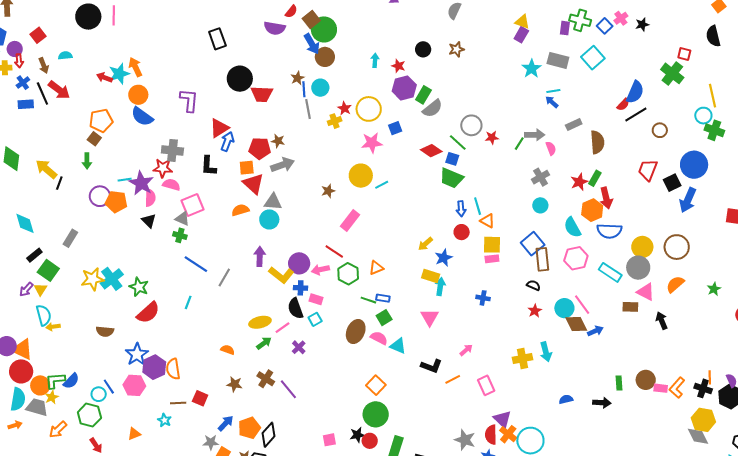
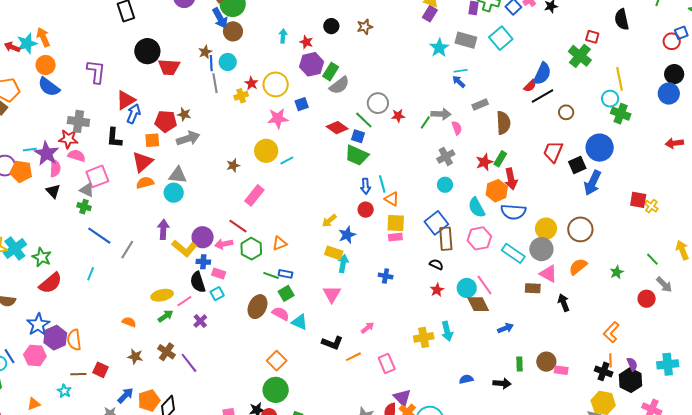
red triangle: (253, 184) -> (142, 162), moved, turned 35
blue arrow: (595, 331) -> (505, 328), moved
orange L-shape: (677, 388) -> (611, 332), moved

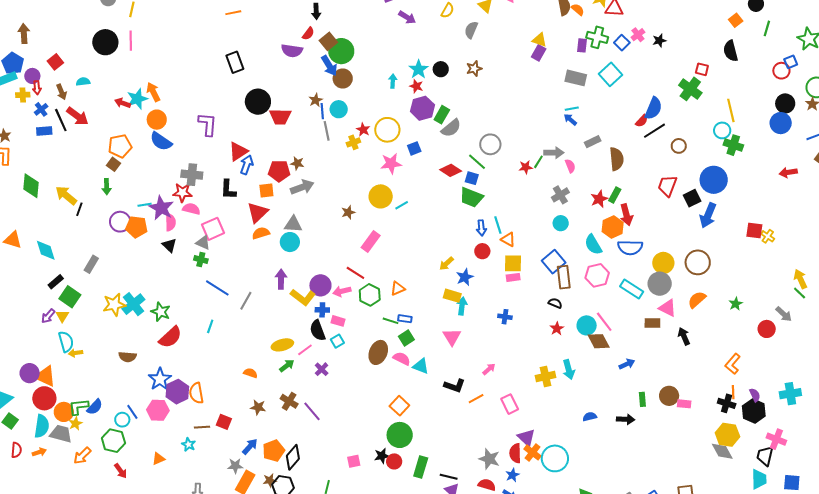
cyan star: (439, 48) -> (419, 69), moved
red star: (398, 116) -> (526, 167), moved
green line: (652, 259) -> (800, 293), moved

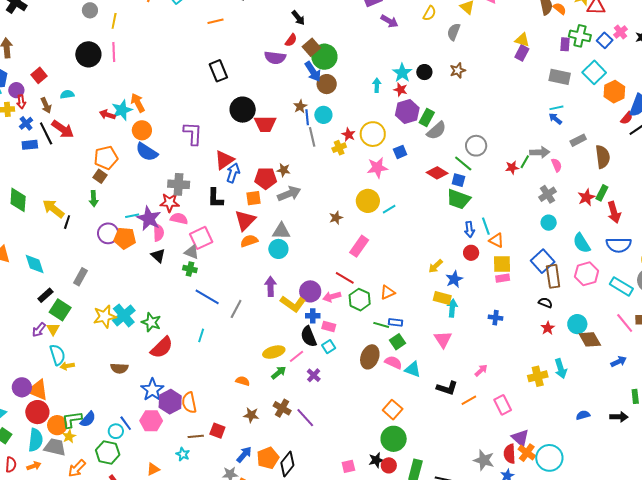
black arrow: (316, 11) -> (298, 18), turned -35
orange hexagon: (613, 227) -> (614, 92), moved
pink line: (604, 322) -> (625, 323), moved

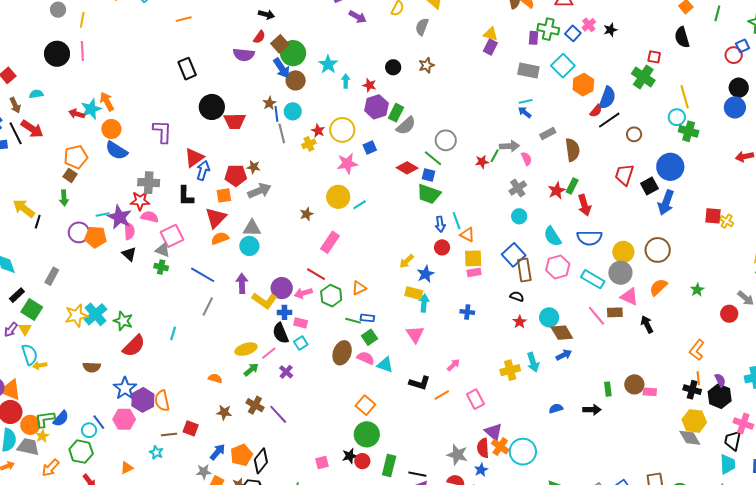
black arrow: (298, 18) -> (266, 15), turned -35
cyan star: (402, 73) -> (328, 64), moved
blue line: (207, 297) -> (203, 275), moved
blue arrow: (619, 362) -> (564, 355), moved

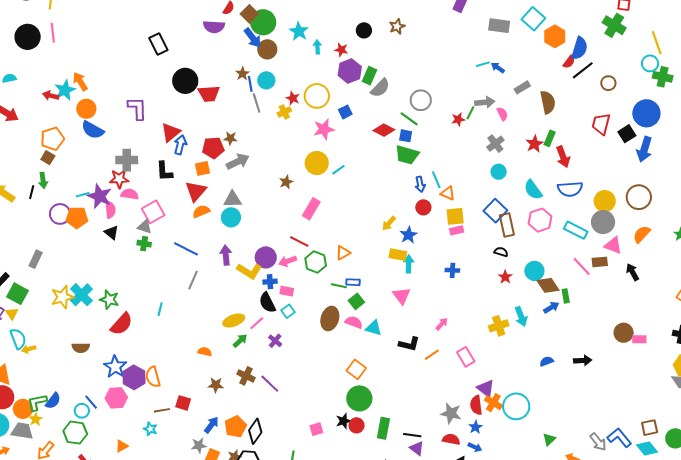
cyan line: (526, 101) -> (483, 64), moved
black line: (38, 222) -> (32, 192), moved
green rectangle: (608, 389) -> (566, 296), moved

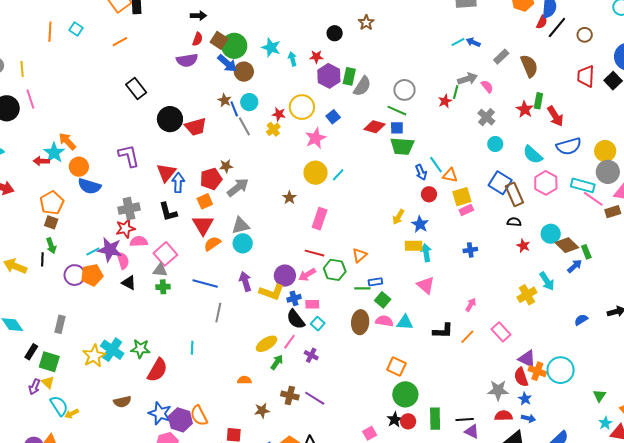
pink line: (582, 266) -> (593, 199), moved

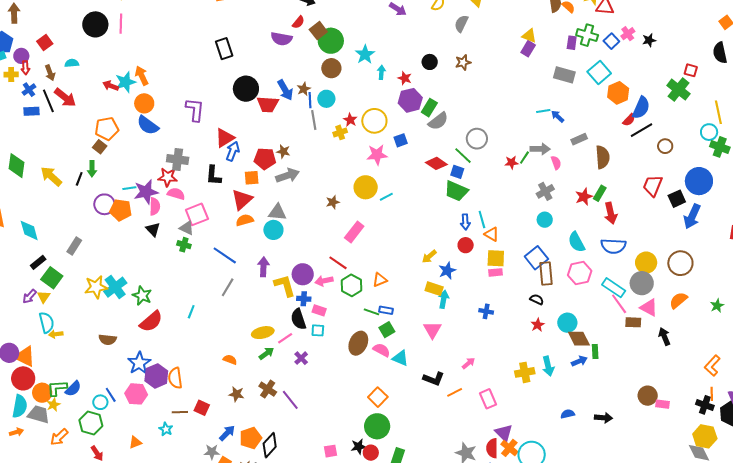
blue arrow: (227, 63) -> (285, 90), moved
purple star: (110, 250) -> (146, 192), turned 30
yellow L-shape: (272, 292) -> (285, 285), turned -145
cyan square: (318, 324) -> (318, 330), turned 32

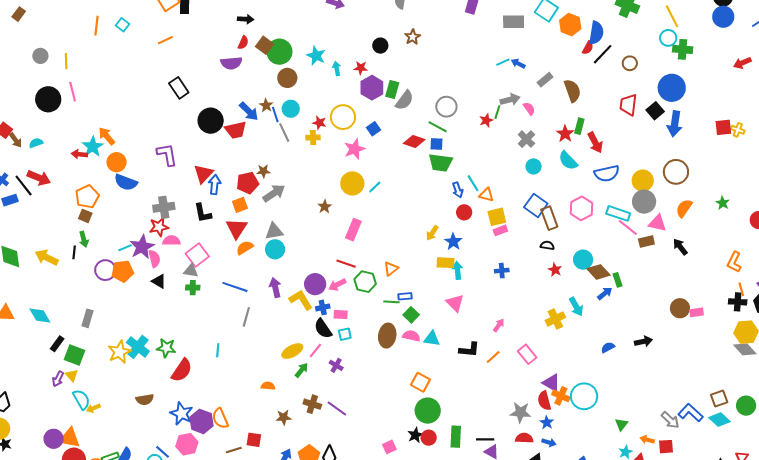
brown arrow: (50, 73) -> (16, 140), moved
yellow cross: (340, 132) -> (313, 137), turned 32
cyan semicircle: (577, 242) -> (568, 161), moved

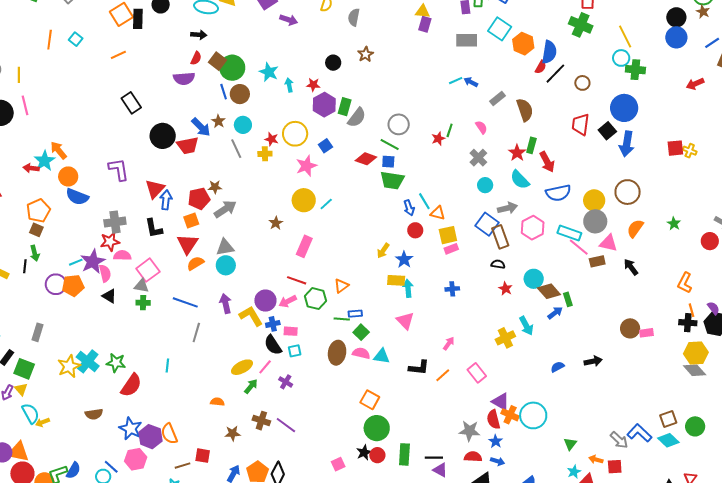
gray arrow: (510, 100) -> (507, 208), moved
blue line: (275, 114) -> (224, 92), moved

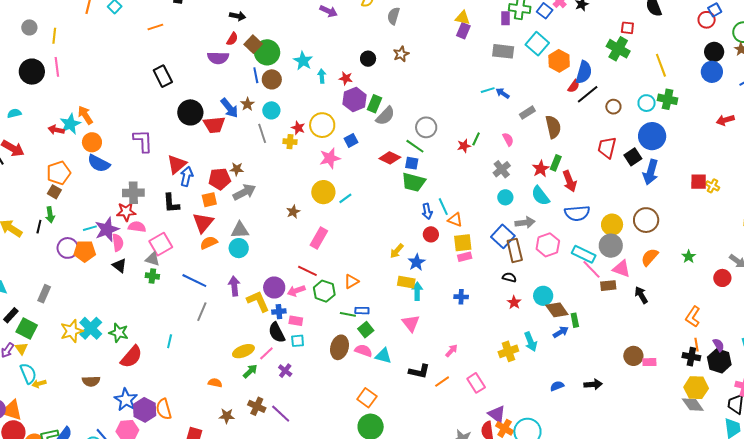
cyan circle: (621, 58) -> (647, 103), moved

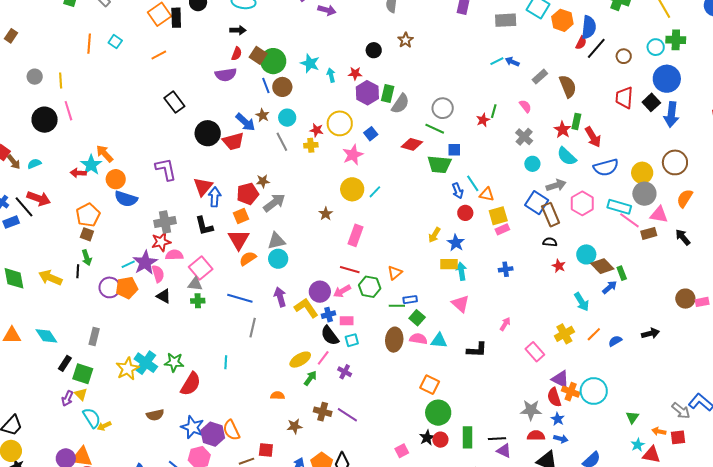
blue square: (412, 163) -> (454, 150), moved
yellow cross: (508, 351) -> (564, 334), moved
orange line: (442, 382) -> (594, 334), moved

